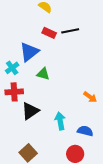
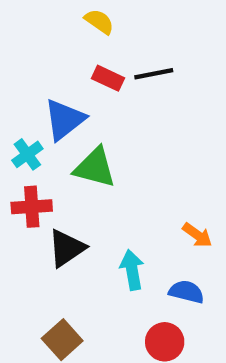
green triangle: (43, 74) -> (95, 168), size x1.5
orange arrow: (90, 97) -> (197, 235), moved

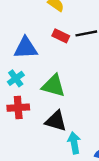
blue triangle: (64, 120) -> (26, 48), moved, turned 35
black triangle: (67, 248) -> (56, 121), moved, turned 50

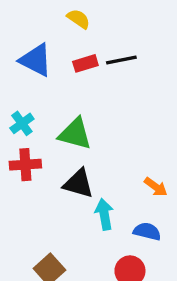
red rectangle: (61, 36) -> (85, 63), turned -42
blue triangle: (26, 48) -> (36, 60), moved, turned 30

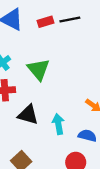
green triangle: (75, 134) -> (39, 69), turned 35
black triangle: (79, 183) -> (28, 115), moved

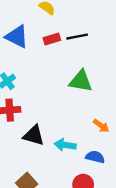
green triangle: (39, 69) -> (81, 81), moved, turned -40
cyan arrow: (58, 124) -> (65, 145), turned -72

